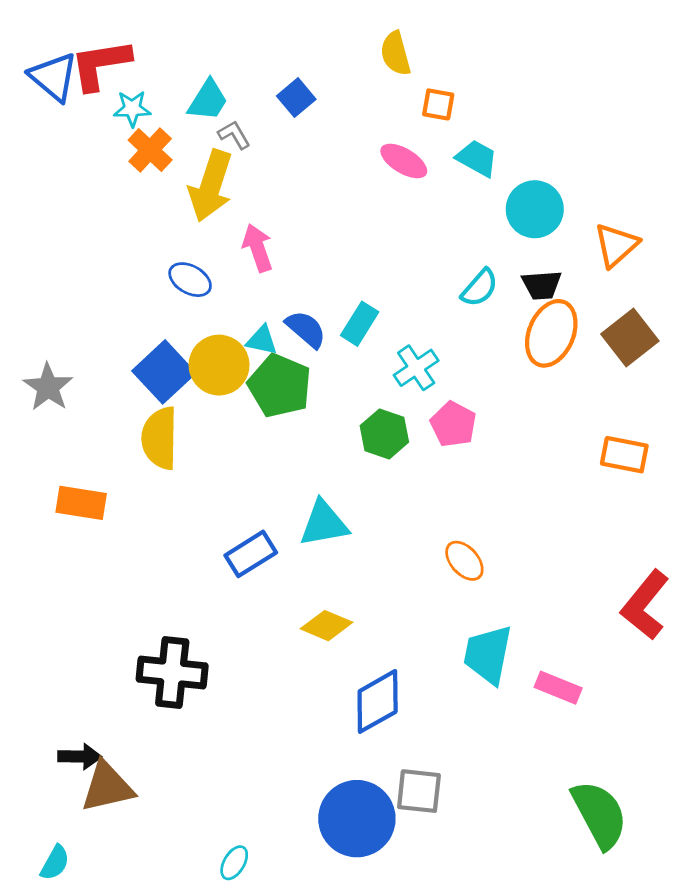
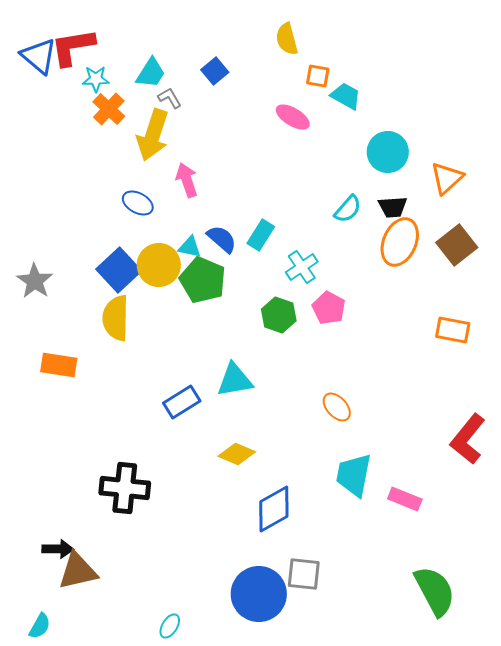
cyan trapezoid: (477, 158) -> (346, 96), moved

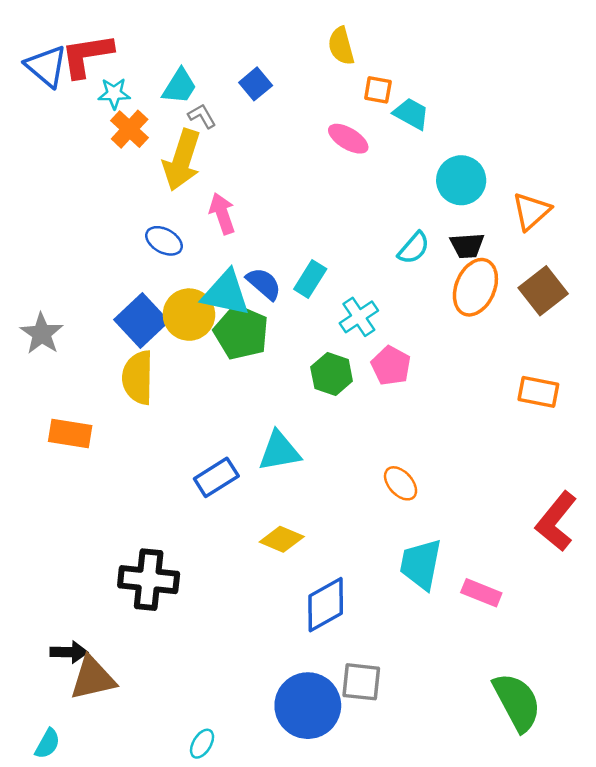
cyan triangle: (190, 247) -> (226, 293), size x1.8

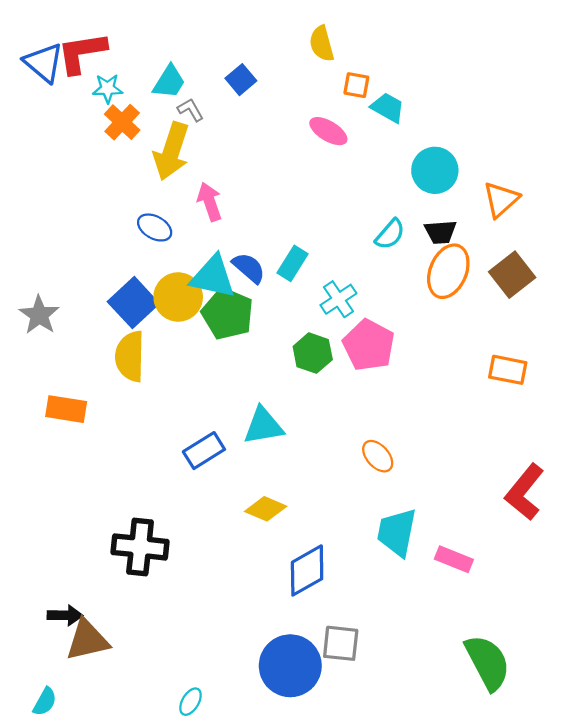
pink pentagon: (391, 366) -> (369, 345), size x1.4

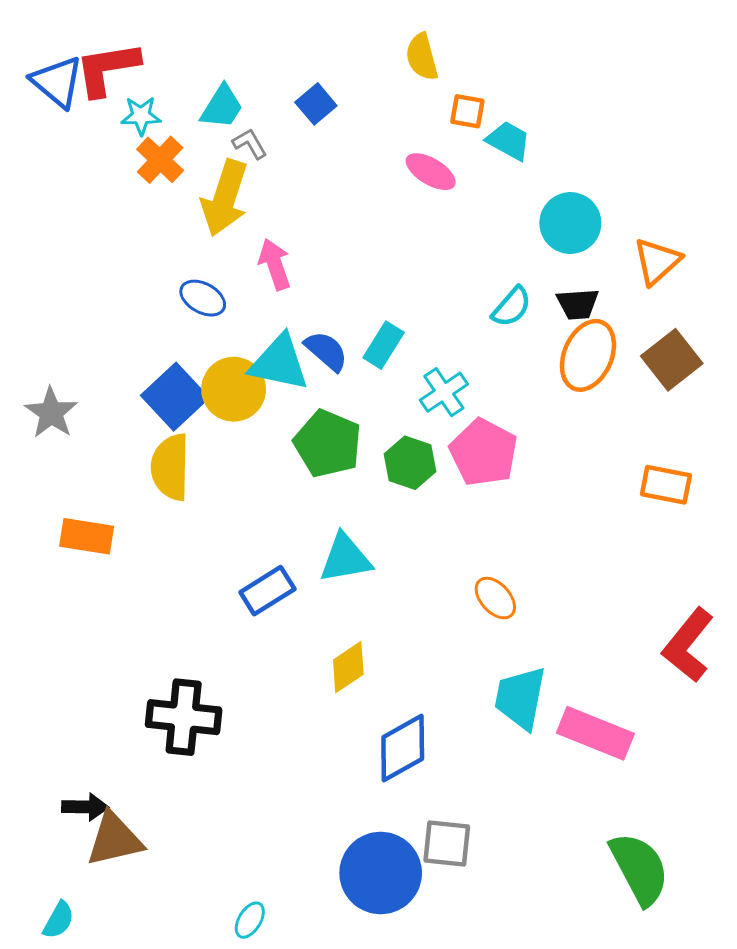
green pentagon: (227, 314) -> (328, 444), moved
yellow diamond: (266, 509) -> (348, 667), turned -57
pink rectangle: (454, 559) -> (595, 733), size x1.5

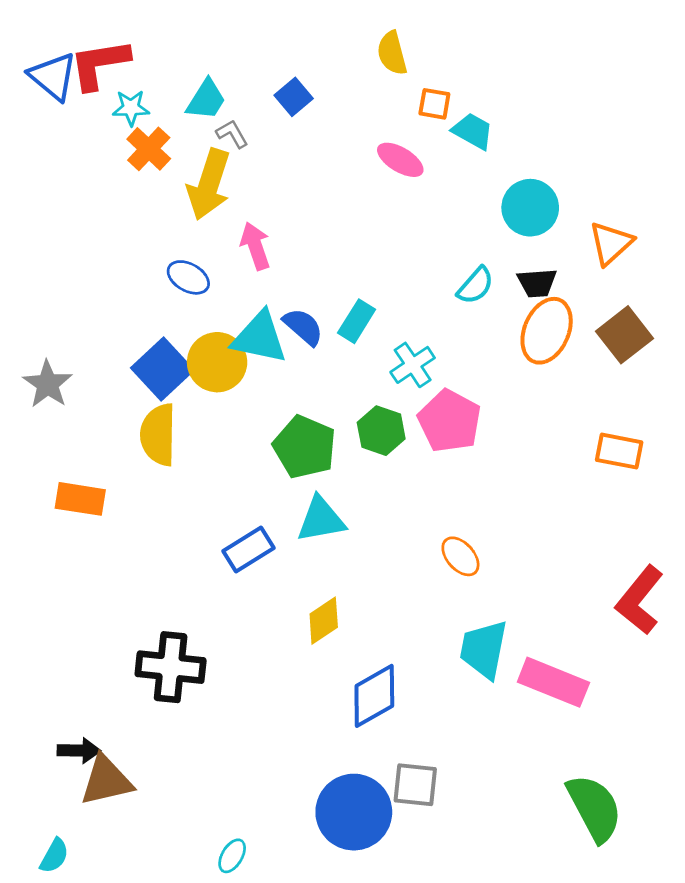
green pentagon: (328, 444) -> (305, 447), moved

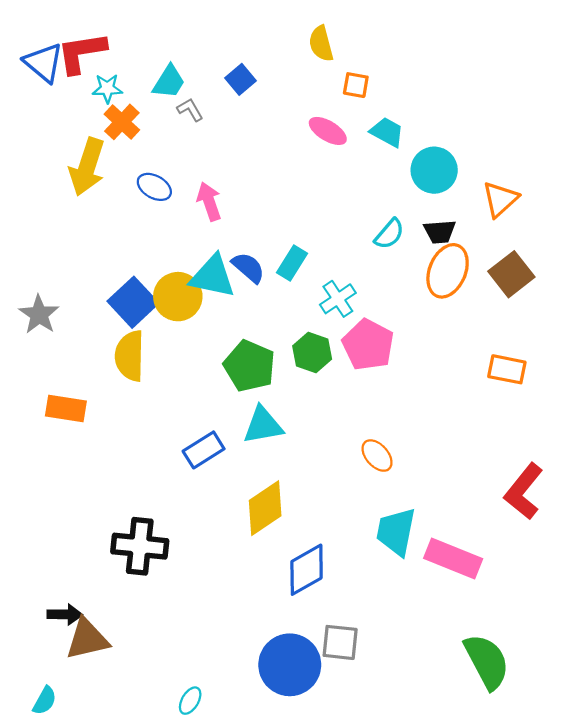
cyan trapezoid: (473, 131) -> (387, 132), moved
yellow arrow: (209, 184) -> (87, 167), moved
blue ellipse: (188, 277) -> (154, 187), moved
yellow diamond: (324, 621) -> (265, 508), size x1.4

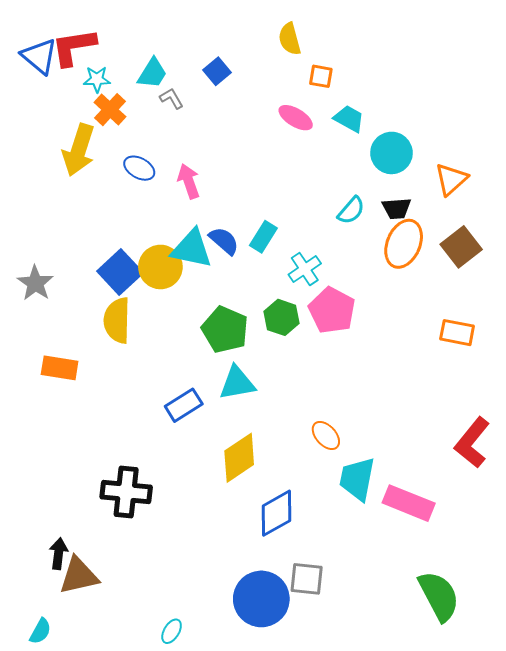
orange ellipse: (377, 456) -> (326, 435), moved
black arrow: (65, 614) -> (59, 554), turned -84

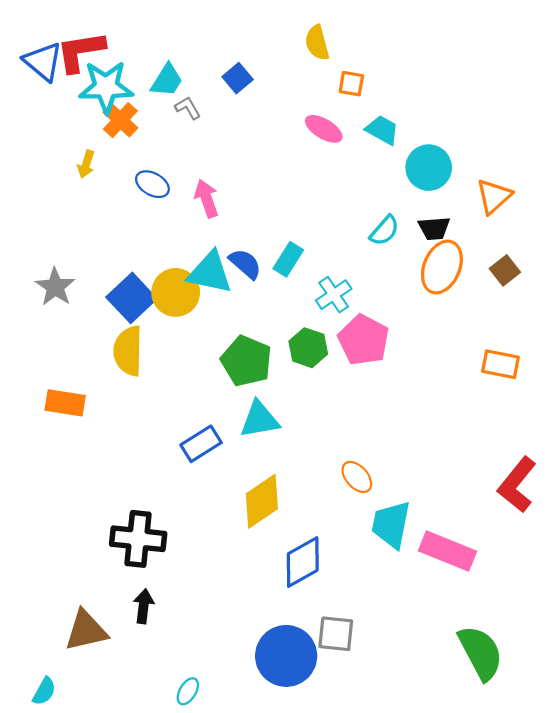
cyan star: (97, 79) -> (106, 87), size x1.8
yellow arrow: (79, 150) -> (86, 164), size x0.5
brown square: (461, 247) -> (505, 270), size x0.7
gray star: (35, 283) -> (55, 287), moved
black arrow: (59, 554) -> (144, 606), moved

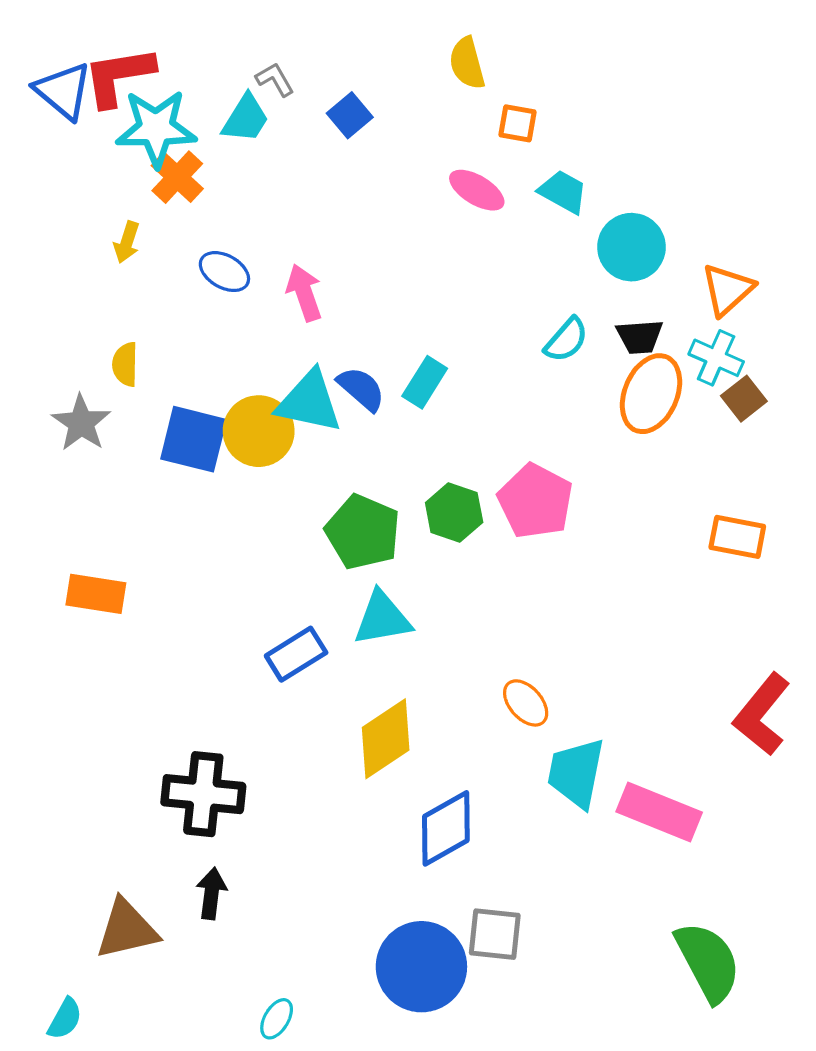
gray L-shape: (188, 108) -> (275, 79), moved
cyan cross: (334, 295) -> (716, 358), moved, turned -32
blue square: (131, 298) -> (194, 439), turned -33
yellow semicircle: (128, 351) -> (125, 364), moved, size x0.6

